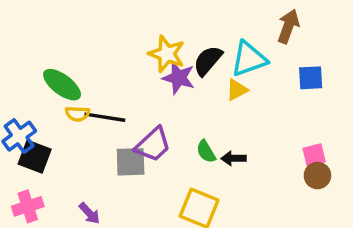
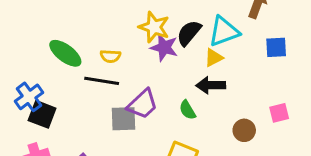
yellow semicircle: (77, 114) -> (110, 56), moved
black arrow: (233, 158) -> (211, 85), moved, size x1.4
brown circle: (317, 176) -> (244, 130), moved

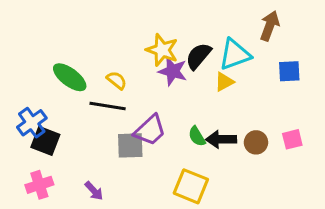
yellow semicircle: (110, 56) -> (117, 80), turned -144
black arrow: (211, 85) -> (221, 139), moved
brown circle: (244, 130) -> (256, 142), moved

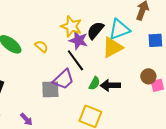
yellow triangle: (224, 82) -> (112, 47), size x1.6
black line: (108, 106) -> (75, 60), moved, turned 45
green semicircle: (197, 136) -> (94, 83), turned -120
brown circle: (256, 142) -> (148, 76), moved

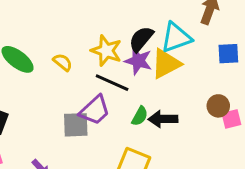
yellow star: (71, 26) -> (106, 51), moved
purple star: (78, 40) -> (138, 61), moved
black line: (75, 60) -> (112, 83), turned -30

